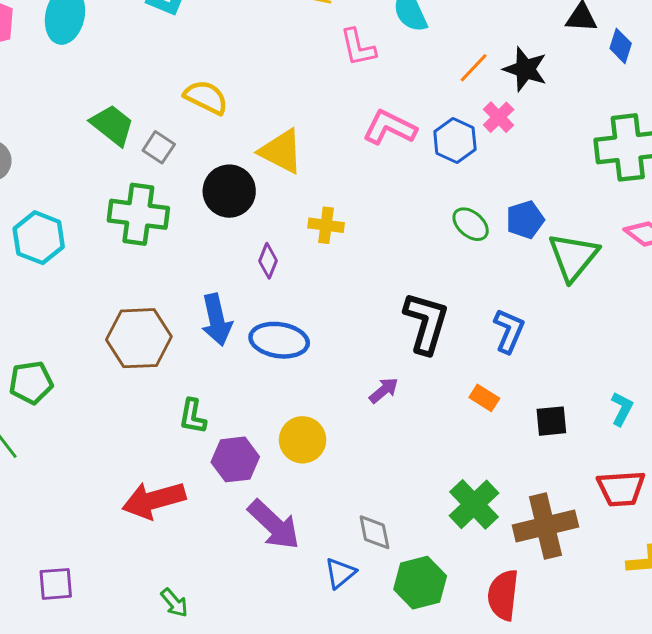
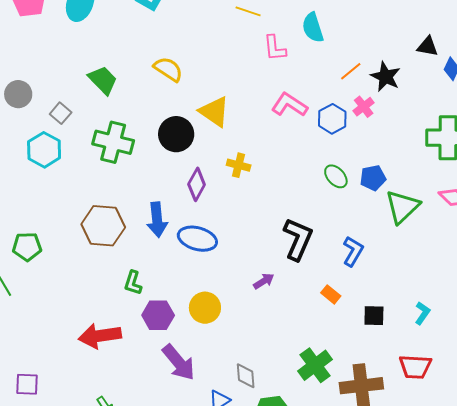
gray square: (159, 147) -> (61, 113), moved
purple diamond: (268, 261) -> (197, 184), size x1.4

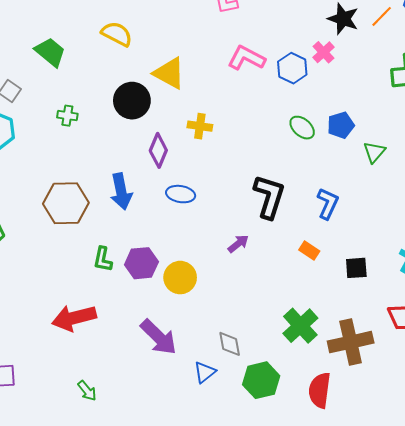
orange line: (351, 71) -> (382, 16), moved
green cross: (113, 142) -> (67, 116), size x0.5
green triangle: (402, 207) -> (374, 152), size x0.6
blue ellipse: (197, 239) -> (181, 194), moved, size x0.7
purple hexagon: (158, 315) -> (141, 263), moved

